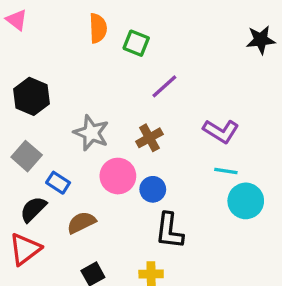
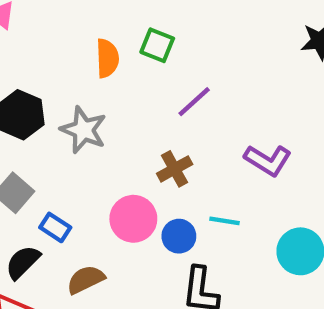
orange semicircle: (98, 28) -> (107, 58), moved
gray star: (91, 133) -> (83, 130), moved
cyan line: (226, 171) -> (224, 221), moved

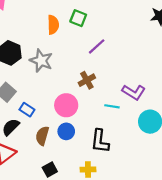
purple L-shape: (268, 160) -> (134, 92), moved
blue circle: (179, 236) -> (66, 131), moved
brown semicircle: (86, 280) -> (42, 136), turned -48

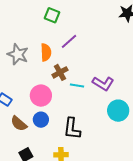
orange semicircle: (53, 25) -> (46, 52), moved
cyan line: (112, 106) -> (77, 85), moved
brown semicircle: (42, 136) -> (19, 124), turned -66

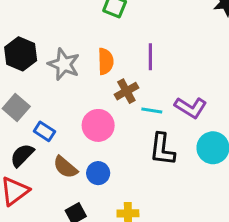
purple line: (69, 41) -> (150, 57), moved, turned -48
blue circle: (41, 120) -> (98, 173), moved
black L-shape: (72, 129) -> (162, 149), moved

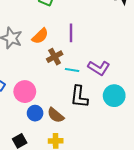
orange semicircle: (106, 61) -> (40, 36), turned 48
pink circle: (98, 125) -> (25, 92), moved
brown semicircle: (65, 167) -> (56, 115), moved

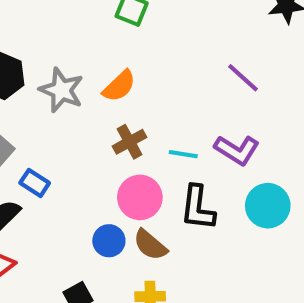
purple line: (71, 33) -> (243, 78), moved, turned -48
brown cross: (55, 57) -> (130, 142), moved
pink circle: (25, 92) -> (140, 197), moved

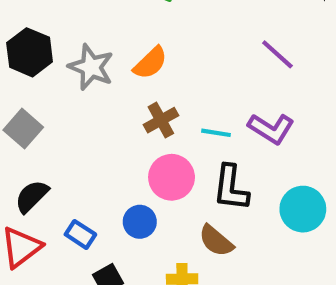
blue rectangle: (35, 183) -> (80, 234), moved
cyan circle: (268, 206) -> (303, 209), moved
brown semicircle: (150, 245) -> (216, 241), moved

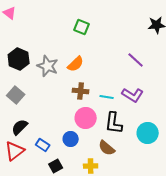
brown cross: (161, 120) -> (81, 91), turned 35

